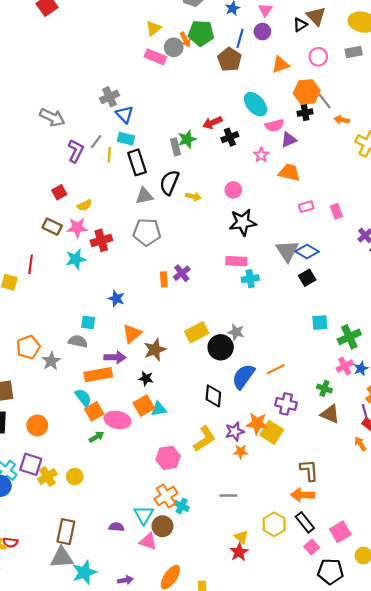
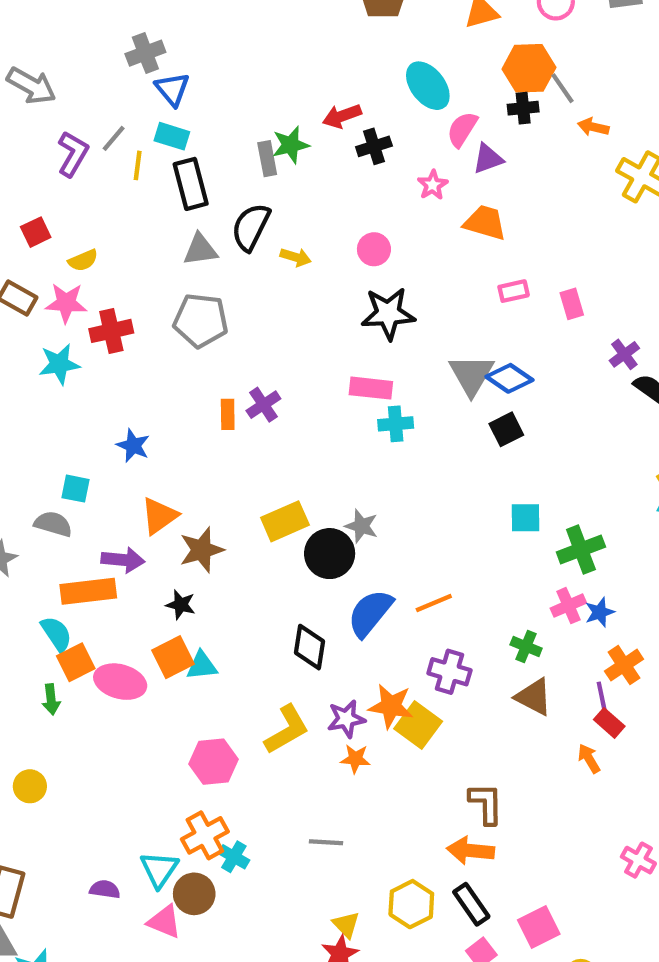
pink semicircle: (275, 125) -> (462, 129), turned 132
green arrow: (96, 437) -> (51, 699), moved, turned 112

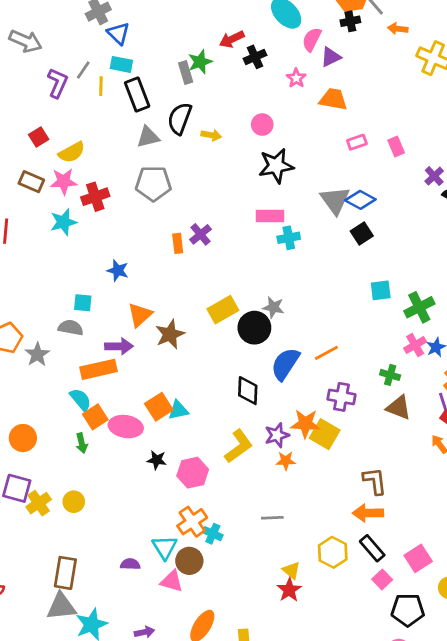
yellow semicircle: (83, 260) -> (72, 152), size x1.4
black star: (181, 605) -> (157, 460), moved

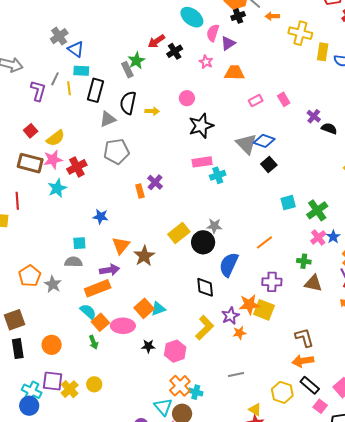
black rectangle: (137, 94) -> (95, 90), turned 45
brown rectangle: (31, 182) -> (30, 163), size x1.4
orange line: (326, 353) -> (264, 242), moved

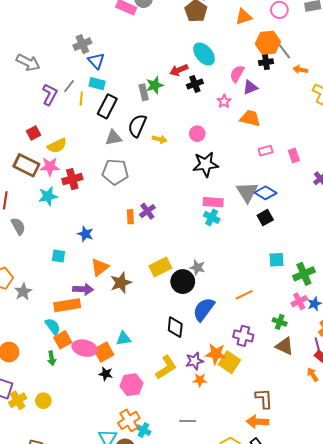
cyan ellipse: (192, 17) -> (204, 54), moved
pink rectangle: (202, 162) -> (213, 202), moved
cyan cross: (218, 175) -> (212, 217), turned 35
gray semicircle: (73, 262) -> (18, 226), moved, turned 48
orange square: (144, 308) -> (104, 352), moved

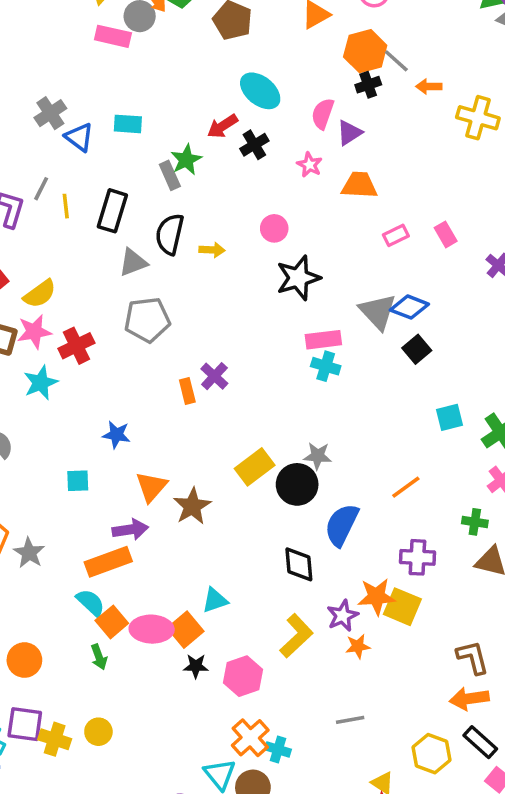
cyan rectangle: (97, 84) -> (128, 124), moved
yellow cross: (18, 400) -> (55, 739), turned -30

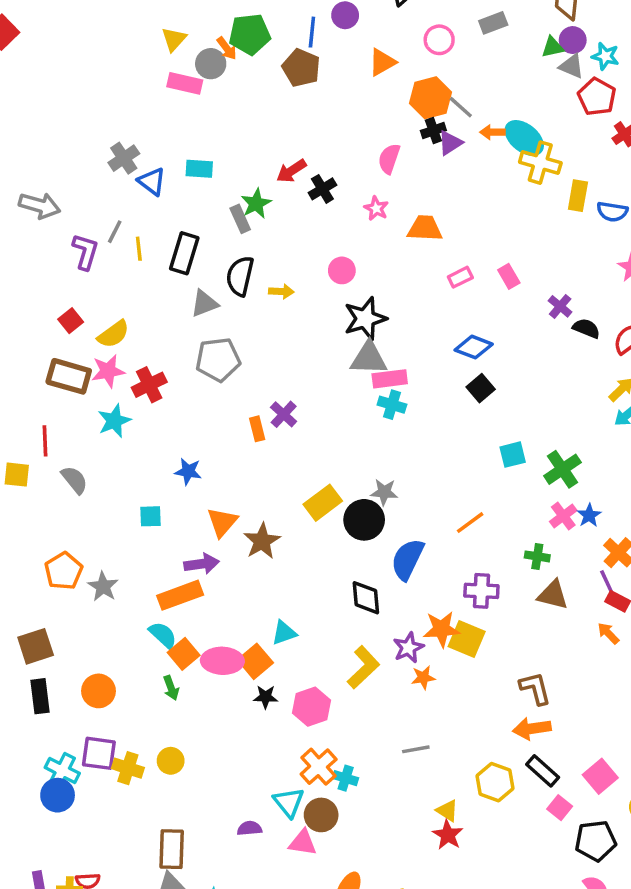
cyan ellipse: (260, 91) -> (524, 138), moved
purple triangle: (349, 133) -> (450, 143), moved
gray triangle: (378, 312) -> (369, 358), moved, turned -45

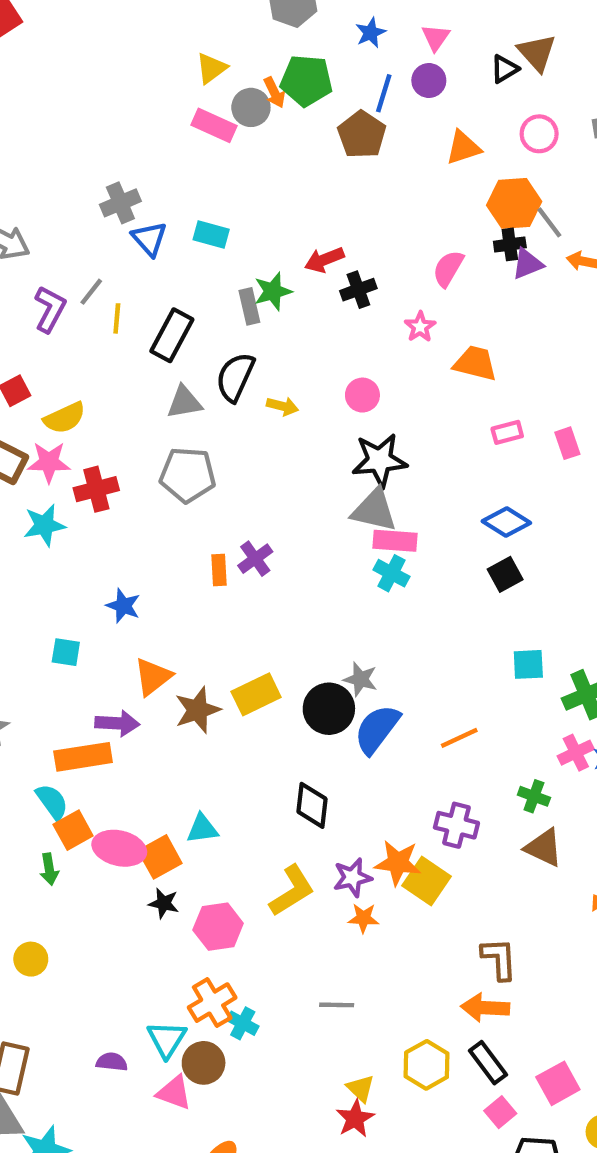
yellow rectangle: (323, 503) -> (256, 694), moved
blue semicircle: (408, 559) -> (377, 729), moved

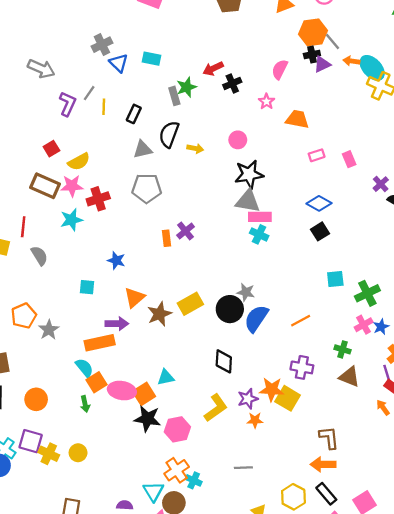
black rectangle: (172, 335) -> (134, 114), size x0.7
black star: (164, 903) -> (147, 419), size x1.6

